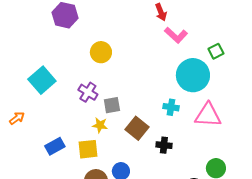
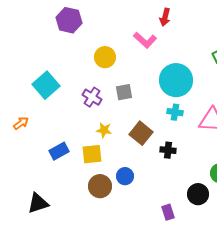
red arrow: (161, 12) -> (165, 17), turned 36
pink L-shape: (176, 35) -> (145, 40), moved
cyan circle: (193, 75) -> (176, 80), moved
gray square: (112, 105) -> (124, 92), moved

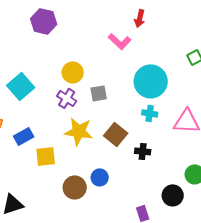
yellow circle: (105, 57) -> (73, 72), moved
yellow star: (104, 130) -> (79, 131), size x1.8
blue rectangle: (59, 151) -> (24, 136), moved
yellow square: (92, 154) -> (46, 156), moved

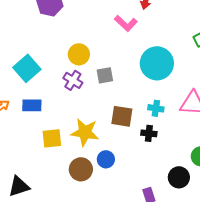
cyan cross: (150, 113) -> (156, 108), moved
yellow star: (79, 131) -> (85, 132), moved
brown square: (116, 134) -> (122, 116), turned -30
blue rectangle: (24, 136) -> (32, 105), moved, turned 30

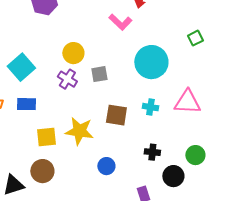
black cross: (149, 133) -> (152, 152), moved
blue circle: (106, 159) -> (106, 166), moved
brown circle: (81, 169) -> (42, 171), moved

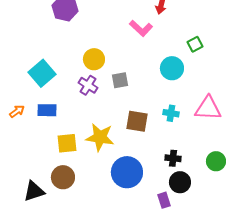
green square: (195, 38) -> (195, 44), moved
cyan circle: (151, 62) -> (172, 68), size x0.7
blue circle: (106, 166) -> (127, 172), size x1.8
black circle: (173, 176) -> (180, 182), moved

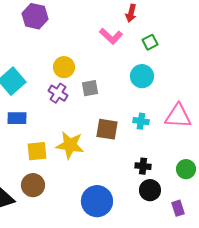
green square: (195, 44) -> (150, 42), moved
blue circle: (127, 172) -> (97, 201), moved
purple rectangle: (164, 200) -> (178, 208), moved

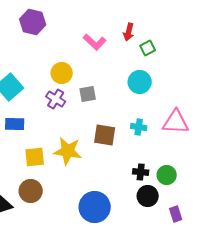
red arrow: (131, 13) -> (129, 32), moved
pink L-shape: (111, 36) -> (95, 42), moved
green circle: (186, 169) -> (167, 175), moved

